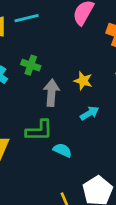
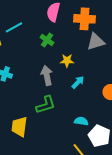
green cross: (31, 65) -> (47, 40), moved, turned 32
cyan semicircle: (62, 150) -> (81, 121), moved

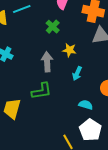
cyan arrow: (78, 82) -> (77, 73), turned 152
cyan semicircle: (81, 121) -> (86, 105), moved

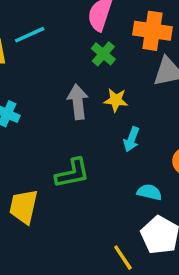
green cross: (53, 27) -> (103, 54), moved
gray arrow: (47, 62) -> (78, 102), moved

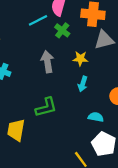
cyan line: (30, 35) -> (38, 20), moved
yellow star: (116, 100) -> (80, 59), moved

